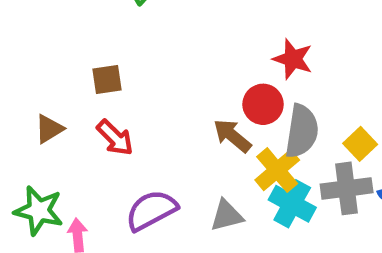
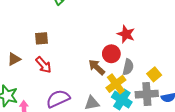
gray semicircle: (302, 131) -> (128, 67), size x0.7

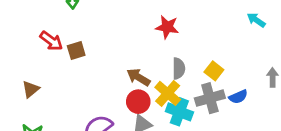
brown square: (41, 38) -> (76, 50), moved
red circle: (111, 54) -> (138, 102), moved
red arrow: (43, 65) -> (51, 41), moved

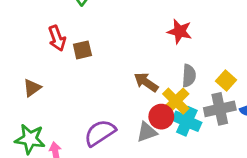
red arrow: (51, 41) -> (57, 38), turned 30
red circle: (138, 102) -> (161, 117), moved

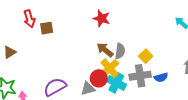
red star: (180, 31) -> (102, 18), moved
brown arrow: (146, 82) -> (105, 50), moved

